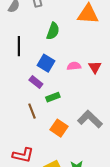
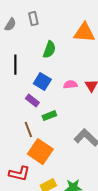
orange square: (59, 128) -> (40, 152), moved, size x1.4

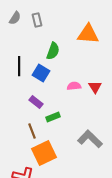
gray semicircle: (10, 25) -> (15, 18), moved
blue square: (42, 82) -> (41, 73), moved
orange square: (40, 152) -> (44, 153), turned 30

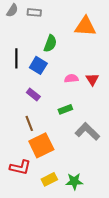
gray rectangle: (37, 20) -> (34, 12), turned -72
green rectangle: (53, 117) -> (65, 109), moved

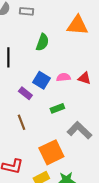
blue square: (38, 65) -> (41, 80), moved
red triangle: (92, 79) -> (84, 78), turned -40
orange square: (41, 145) -> (51, 152), moved

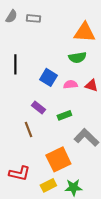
green semicircle: (42, 42) -> (77, 57), moved, turned 60
blue square: (41, 80) -> (48, 77), moved
purple rectangle: (25, 93) -> (38, 107), moved

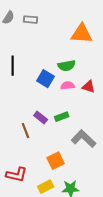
green semicircle: (77, 57) -> (67, 66), moved
purple rectangle: (38, 107) -> (41, 118), moved
orange square: (58, 159) -> (56, 161), size x0.7

